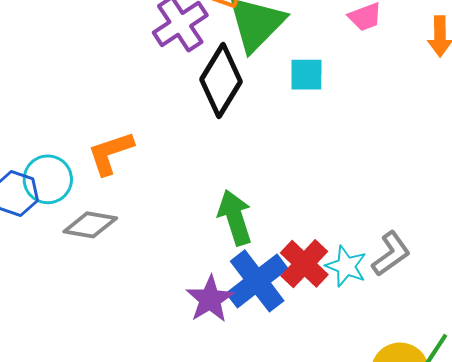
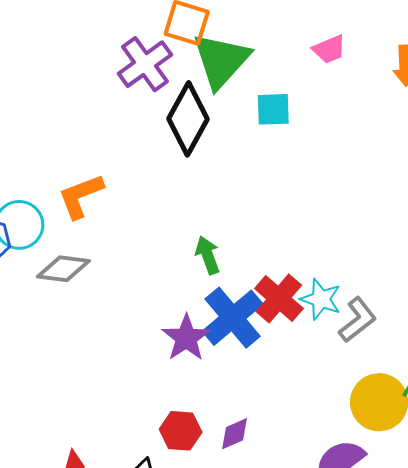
green arrow: (235, 218) -> (208, 255), size x0.7
gray L-shape: (391, 254) -> (358, 320), moved

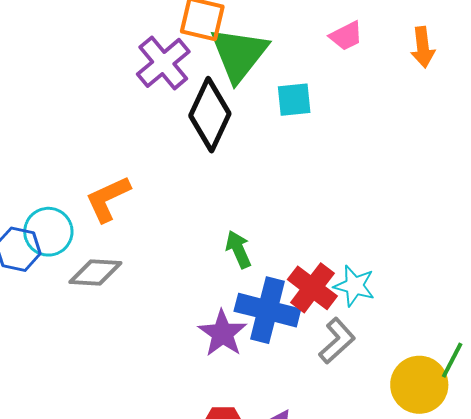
blue cross: (233, 318) -> (267, 310), turned -32
gray L-shape: (358, 320) -> (337, 341), moved

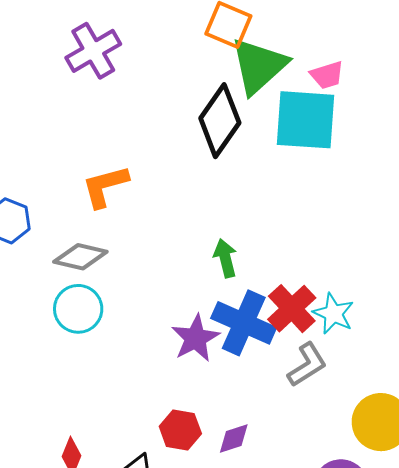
pink trapezoid: (346, 36) -> (327, 75), moved
purple cross: (163, 63) -> (93, 51), moved
cyan square: (294, 100) -> (306, 120), size x1.8
cyan circle: (48, 232) -> (78, 309), moved

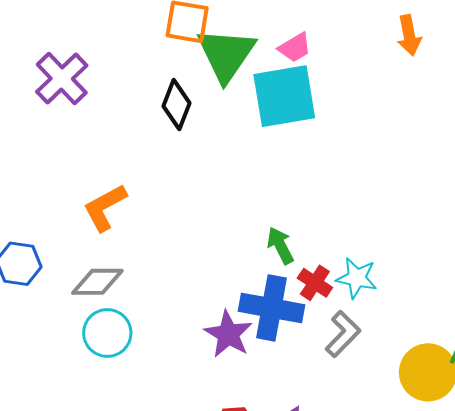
black diamond: (220, 121) -> (177, 105), moved, size x0.7
green arrow: (225, 258) -> (280, 246), moved
red cross: (292, 309) -> (315, 283), size x0.7

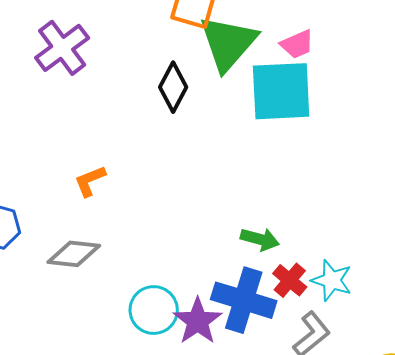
orange L-shape: (105, 207) -> (90, 181), size x0.7
green arrow: (280, 246) -> (260, 239), turned 126
cyan circle: (107, 333) -> (154, 310), moved

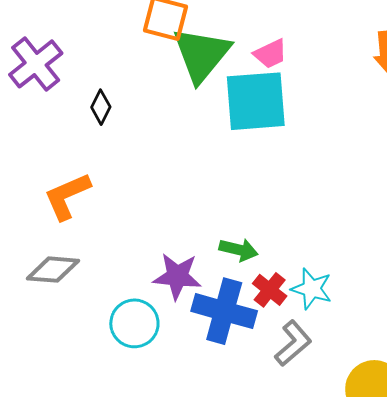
black diamond: (173, 87) -> (101, 107), moved, size x0.7
orange L-shape: (90, 181) -> (67, 196), size x1.5
purple star: (198, 321) -> (177, 276), moved, turned -30

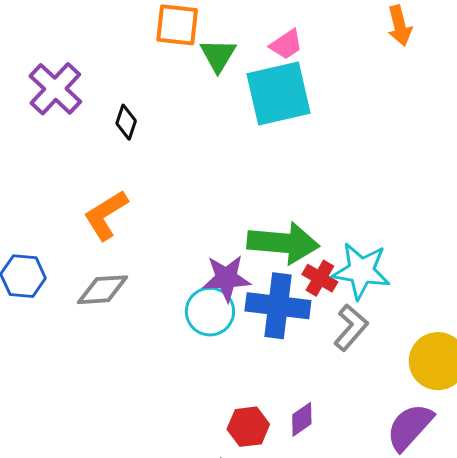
green triangle: (201, 55) -> (218, 55), size x0.6
green arrow: (239, 250) -> (283, 243), size x1.8
cyan star: (312, 289) -> (361, 271), size x1.4
cyan circle: (134, 323) -> (210, 312), moved

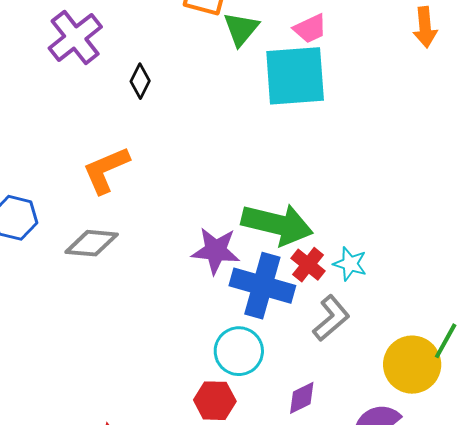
cyan star: (361, 271) -> (350, 264), size x0.6
cyan circle: (210, 312) -> (239, 351), moved
purple diamond: (302, 419) -> (302, 398), moved

